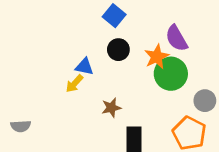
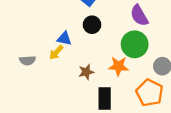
orange star: (157, 57) -> (118, 66), moved, turned 30
gray semicircle: (21, 126) -> (27, 60), moved

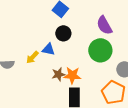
blue triangle: (64, 39) -> (48, 49), moved
orange star: (118, 66) -> (72, 75), moved

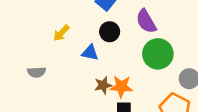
purple semicircle: (104, 25) -> (146, 21), moved
yellow arrow: (32, 57) -> (61, 33), moved

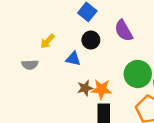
green circle: (158, 54) -> (138, 74), moved
gray semicircle: (37, 72) -> (30, 65), moved

